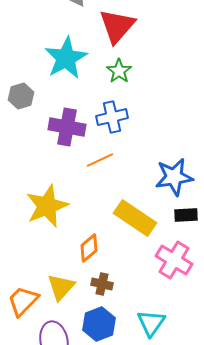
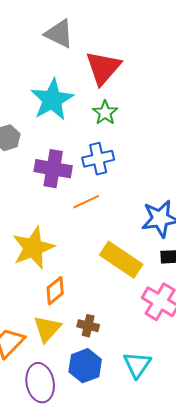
orange diamond: (89, 248) -> (55, 291), moved

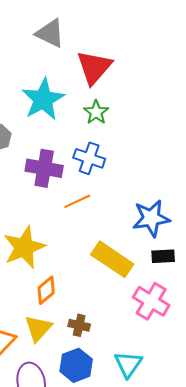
blue cross: (98, 159) -> (89, 158), turned 32

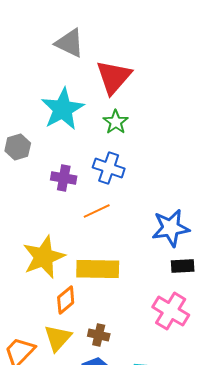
purple cross: (44, 168) -> (64, 178), size x0.7
yellow rectangle: (112, 259) -> (98, 269), moved, turned -33

